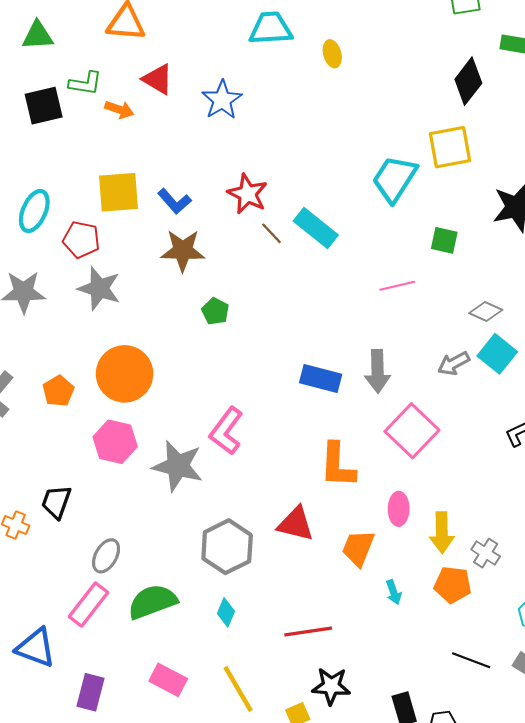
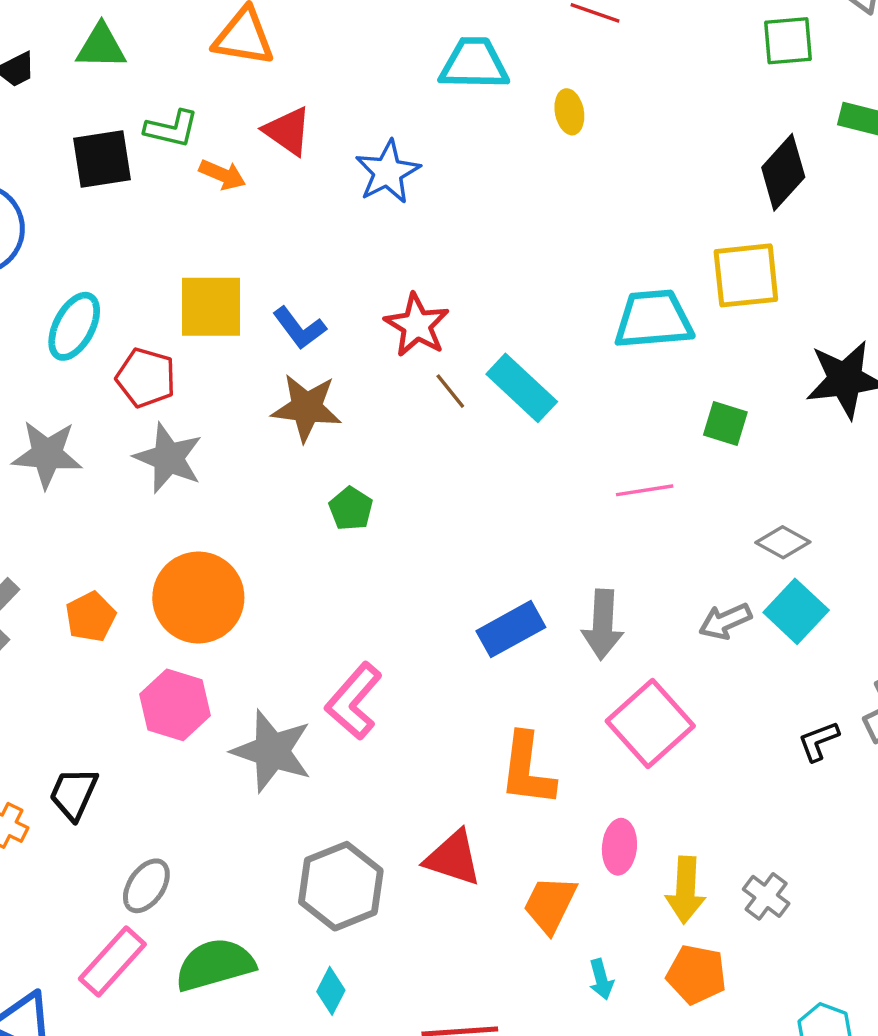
cyan trapezoid: (395, 179) -> (653, 319), turned 48
blue rectangle: (321, 379) -> (511, 629), turned -48
gray cross: (486, 553) -> (766, 896), moved

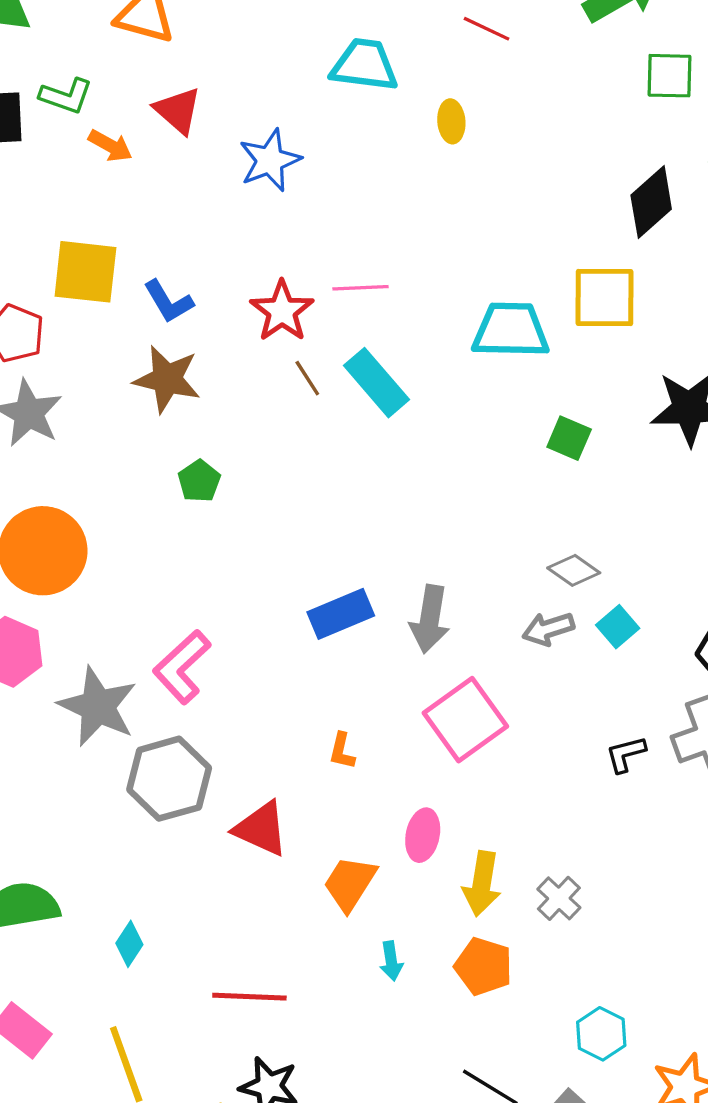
pink line: (645, 490) -> (360, 288), moved
gray diamond: (783, 542) -> (574, 570), moved
cyan square: (796, 611) -> (618, 627), size x0.7
orange L-shape: (527, 769) -> (342, 751), size x0.5
gray hexagon: (341, 886) -> (169, 779), moved

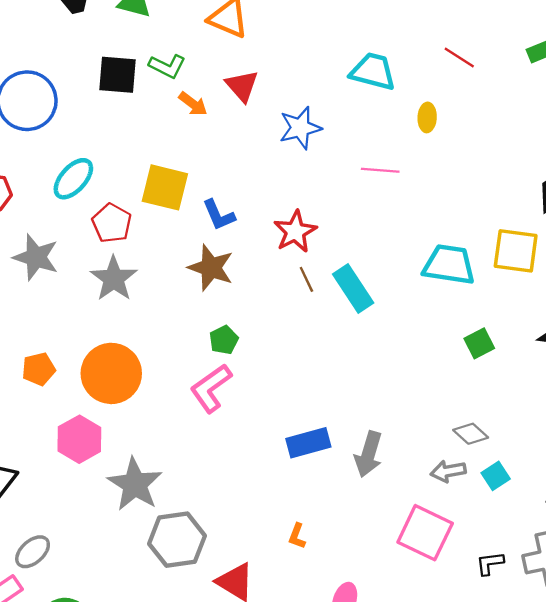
pink line: (360, 288) -> (380, 170), moved
green square: (569, 438) -> (479, 343), turned 32
pink L-shape: (182, 667) -> (211, 388), moved
pink square: (465, 720) -> (425, 533), moved, turned -36

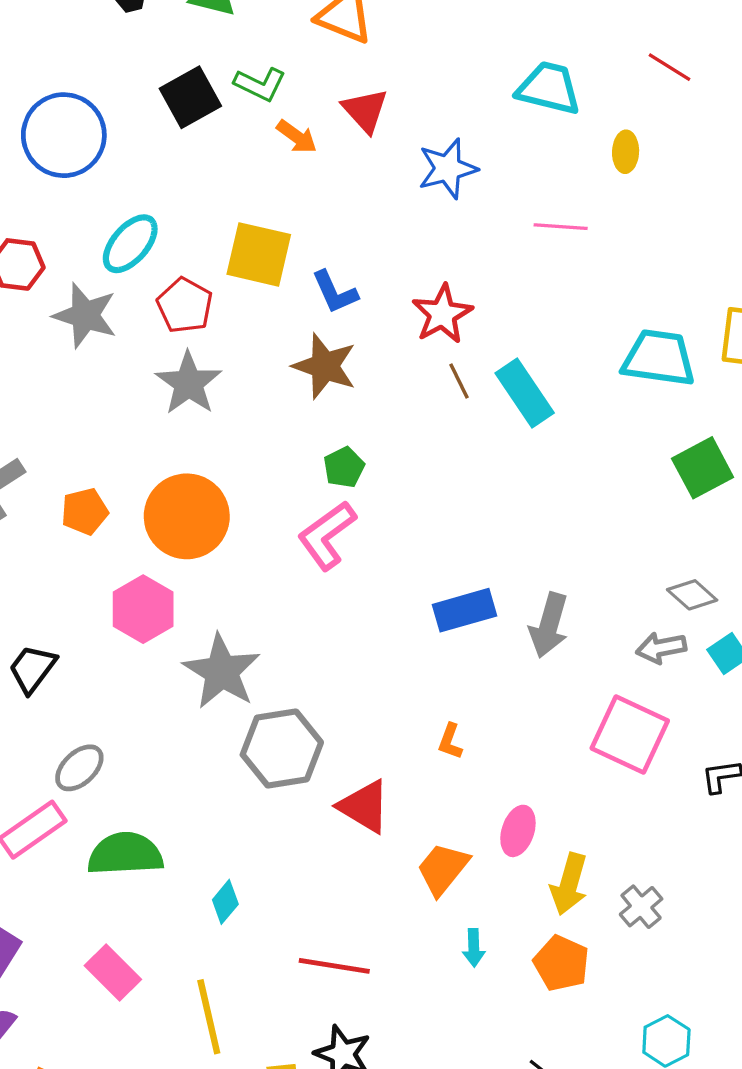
black square: (118, 75) -> (190, 97), turned -33
gray star: (36, 257) -> (85, 315), moved
green square: (479, 343) -> (703, 468), size x1.4

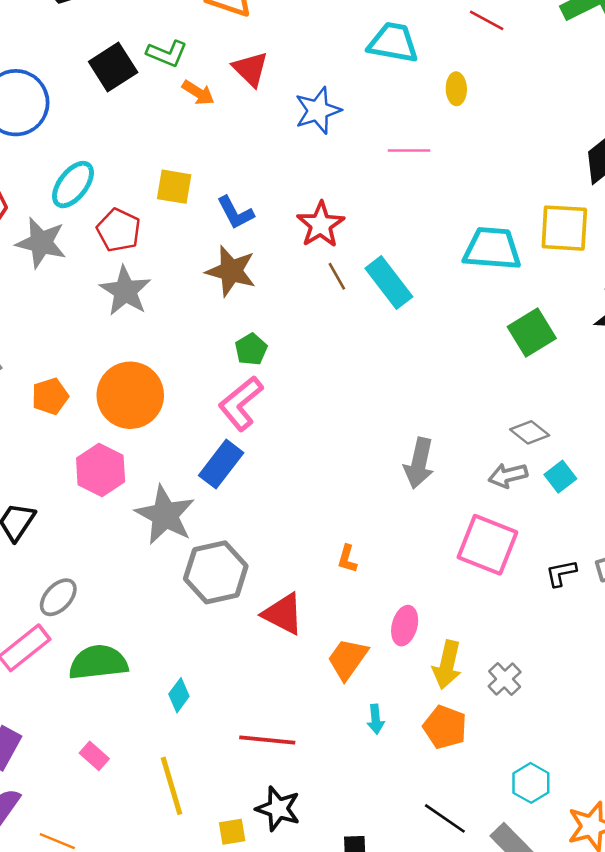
yellow square: (259, 254) -> (174, 187), size x0.7
blue rectangle: (465, 610) -> (221, 464), moved, turned -33
pink rectangle: (113, 973) -> (94, 756), size x0.7

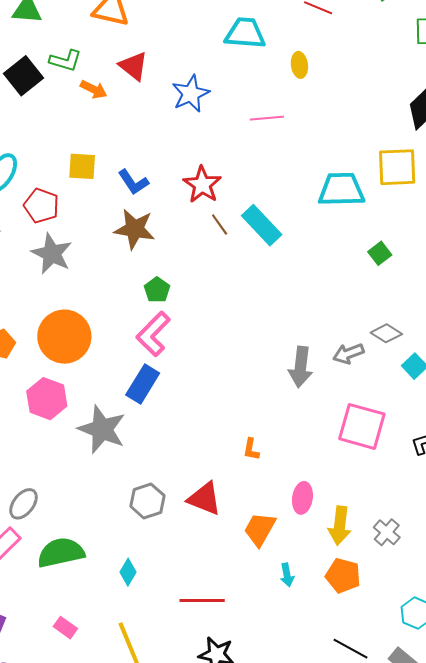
green square: (532, 333) -> (380, 253), size x0.6
gray arrow: (508, 475) -> (348, 354), moved
gray hexagon: (216, 572) -> (147, 501), moved, size x0.7

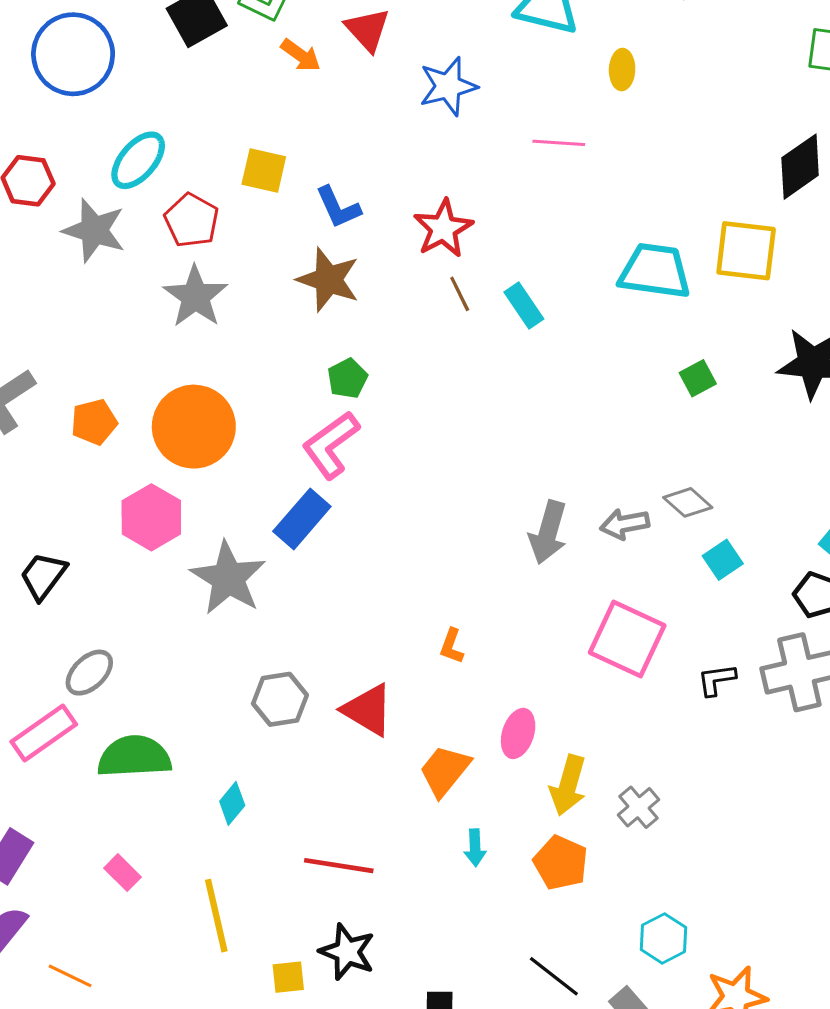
cyan rectangle: (262, 225) -> (524, 305), size x0.7

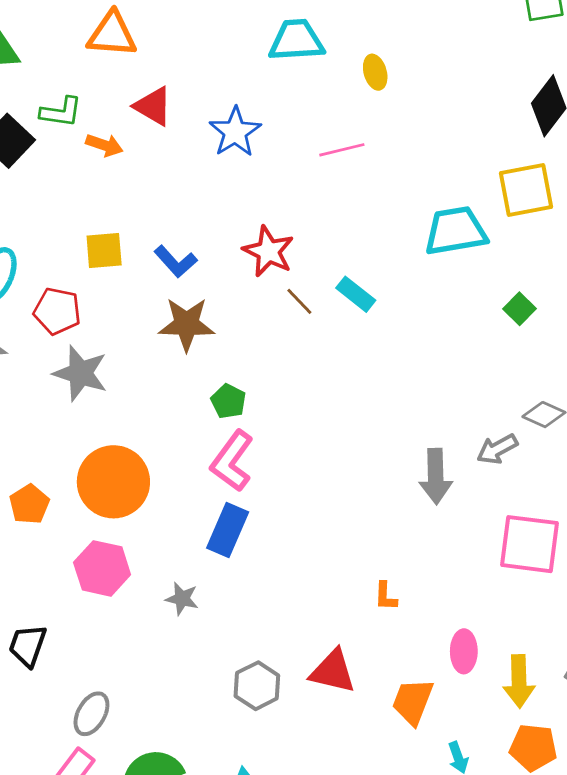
gray star: (228, 578) -> (182, 599), size x0.5

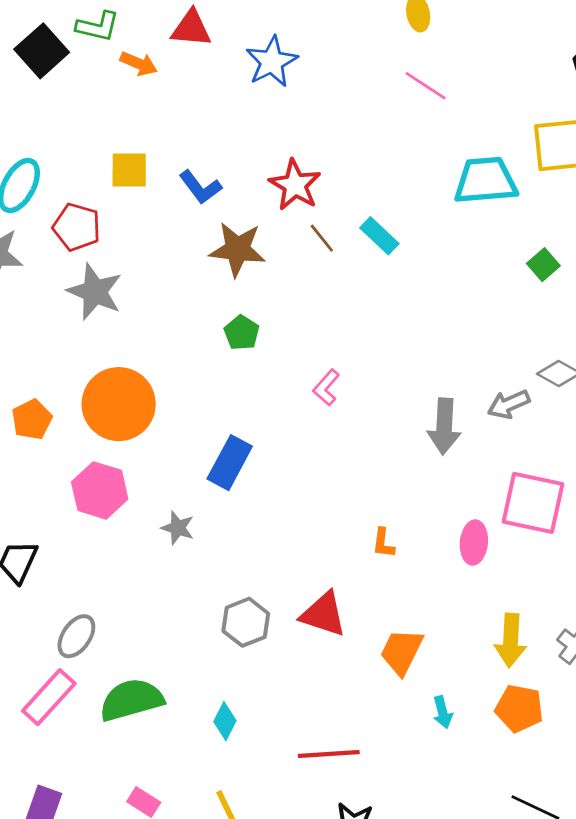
red triangle: (153, 106) -> (191, 29), turned -30
pink line: (342, 150) -> (426, 86), moved, turned 42
brown star: (187, 324) -> (237, 249), moved
pink L-shape: (232, 461) -> (326, 388), moved, size x0.6
pink ellipse: (464, 651) -> (474, 543), moved

